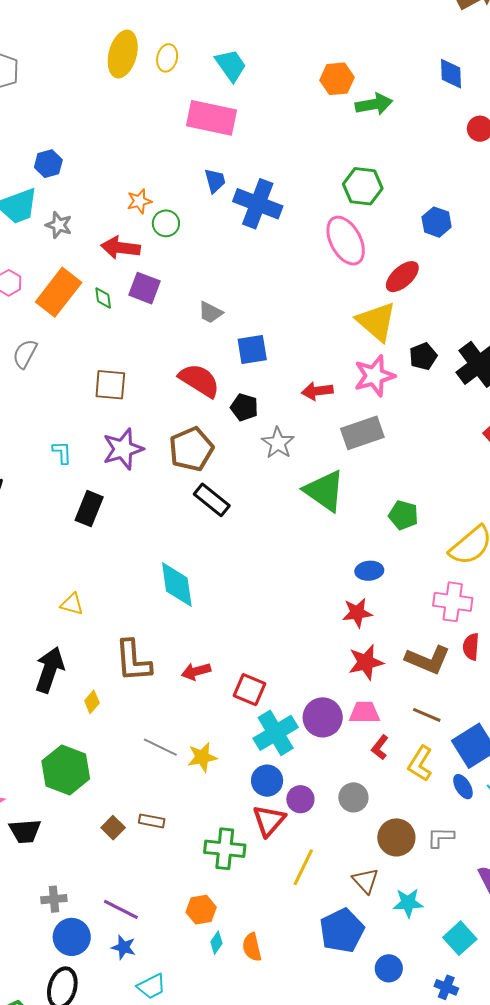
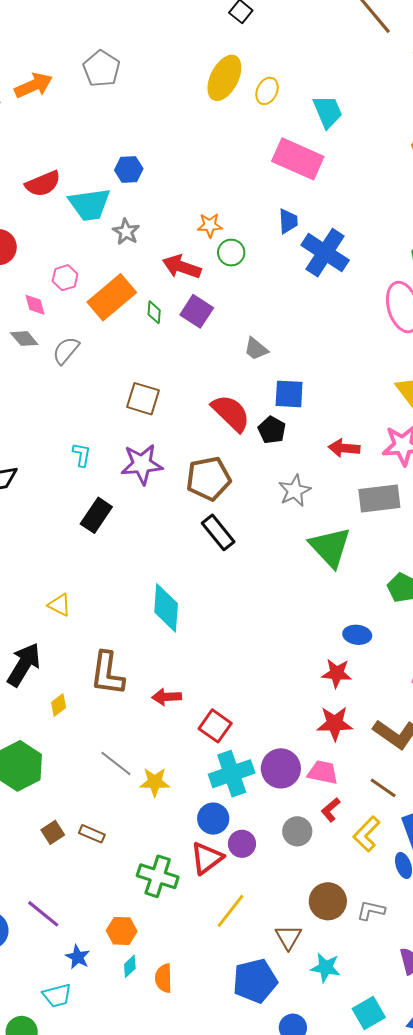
black pentagon: (244, 407) -> (272, 430), moved
gray circle: (353, 797) -> (297, 831), moved
blue star: (124, 947) -> (78, 957), moved

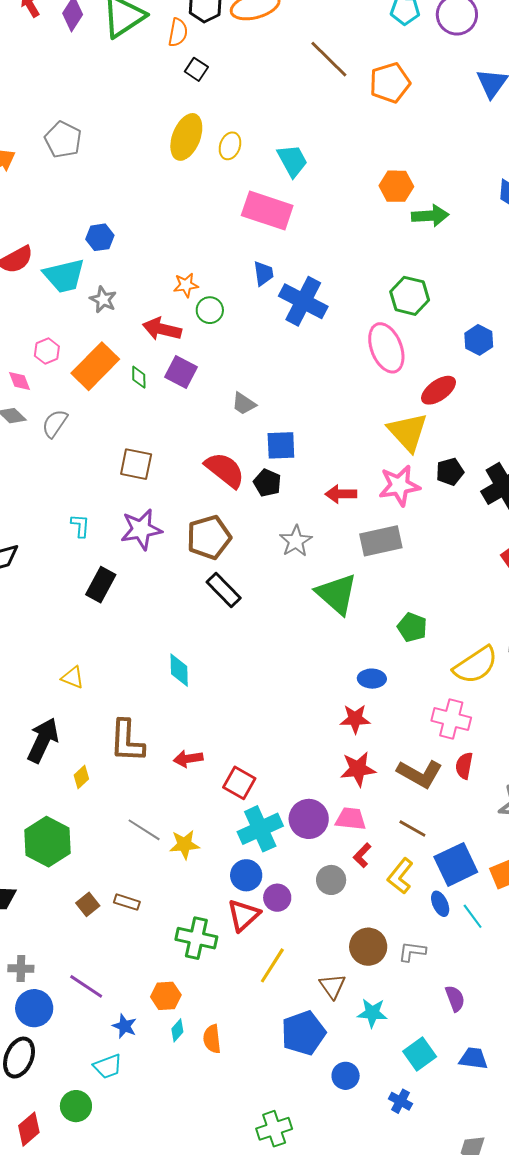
cyan diamond: (166, 608) -> (179, 670), size x0.7

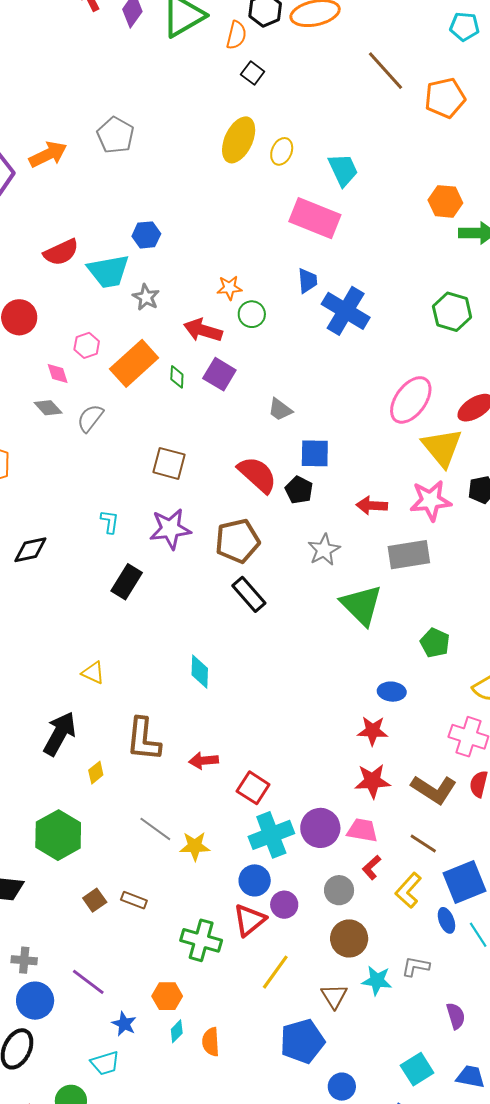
pink ellipse: (386, 348) -> (411, 400), moved, turned 54
brown circle: (368, 947) -> (349, 938), moved
cyan star: (372, 1013) -> (377, 981), moved

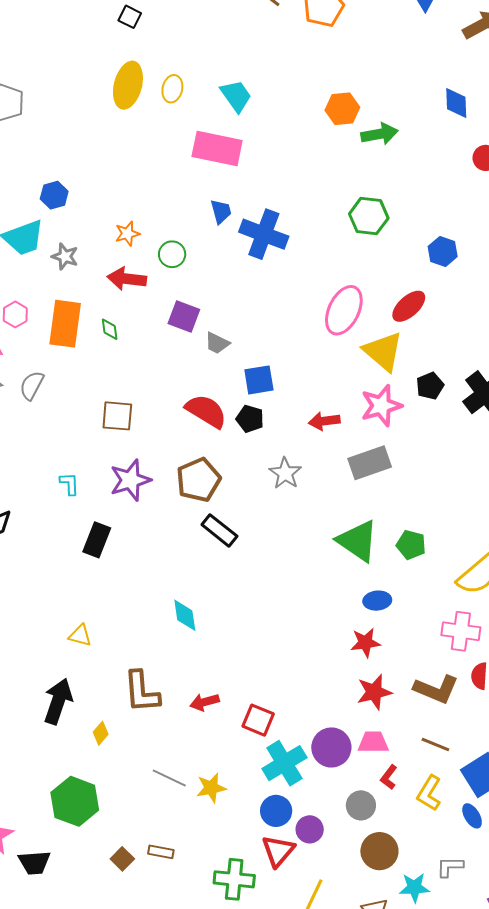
orange star: (229, 288) -> (127, 234), moved
orange rectangle: (134, 363) -> (65, 324), turned -30
purple square: (219, 374) -> (184, 317), moved
green triangle: (361, 605) -> (358, 541), moved

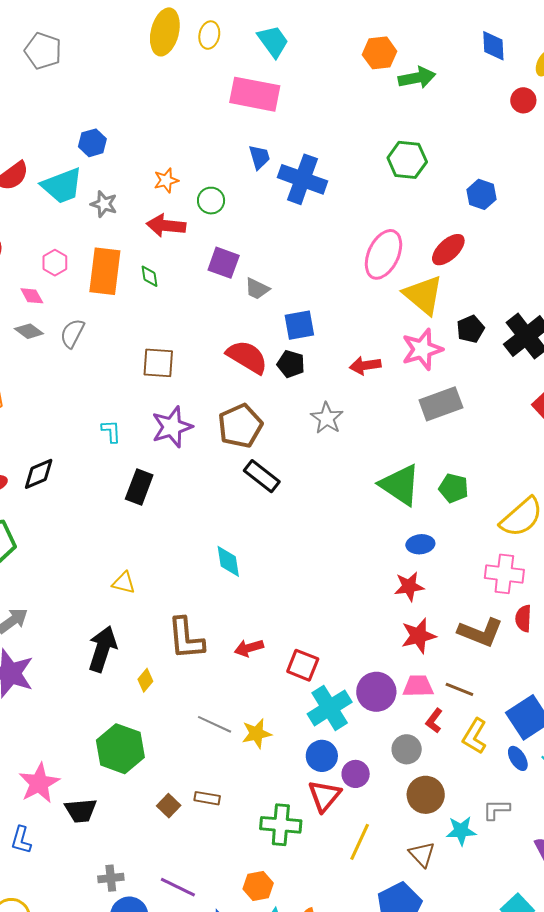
gray rectangle: (370, 463) -> (441, 404), moved
brown line: (435, 744) -> (459, 689), moved

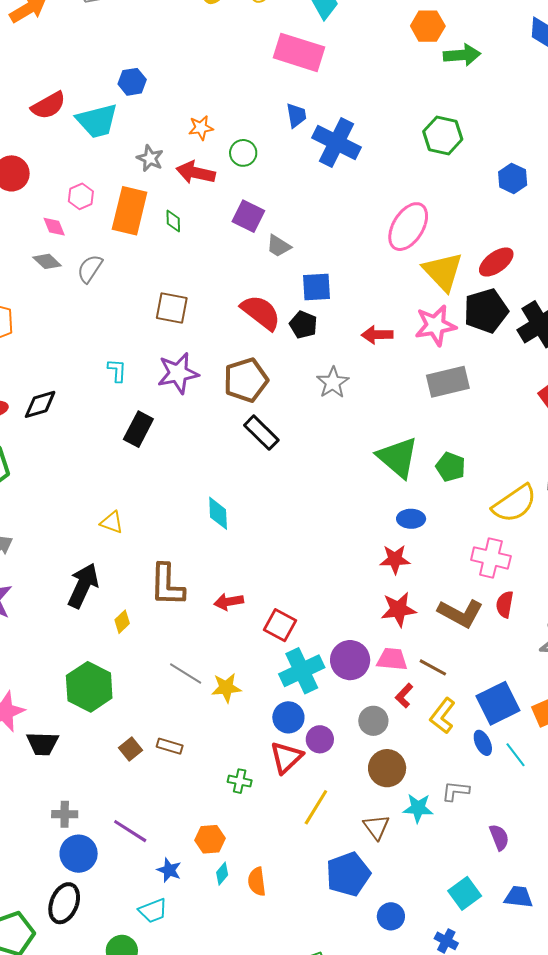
gray star: (104, 204) -> (150, 158), moved
red ellipse: (448, 250) -> (496, 262), moved
black pentagon: (470, 329) -> (486, 311), size x1.6
green cross: (281, 825) -> (240, 781), size x0.6

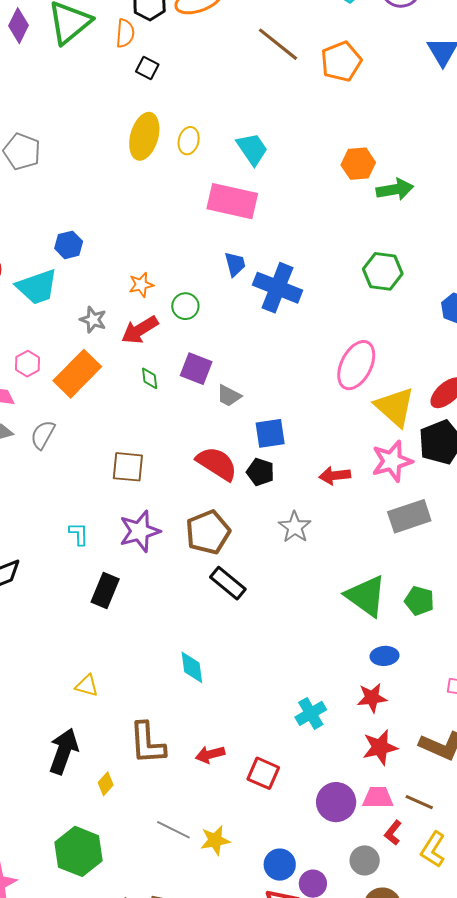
red arrow: (196, 173) -> (140, 330), turned -39
orange rectangle: (130, 211) -> (77, 374), turned 36
green diamond: (173, 221) -> (150, 378), moved
cyan cross: (302, 671) -> (311, 713), moved, size x0.7

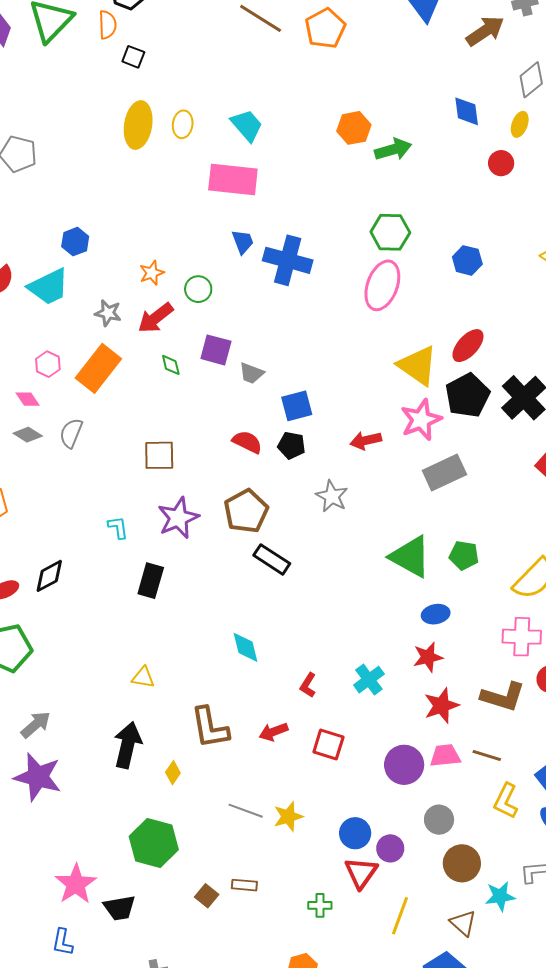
pink ellipse: (356, 365) -> (382, 285), moved
red semicircle: (217, 464) -> (247, 442), size x0.7
red L-shape: (393, 833) -> (308, 685), moved

